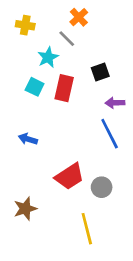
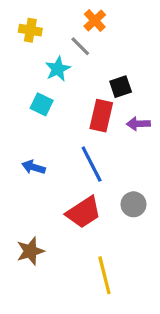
red rectangle: (64, 88) -> (101, 116), moved
blue line: (110, 134) -> (92, 164), moved
gray circle: (102, 187) -> (133, 204), moved

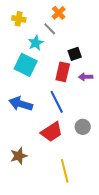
cyan square: (42, 104) -> (26, 65), size x1.6
blue arrow: (34, 167) -> (21, 104), size x1.6

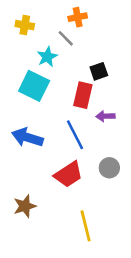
orange cross: (59, 13) -> (78, 17), turned 32
purple arrow: (86, 77) -> (105, 116), moved

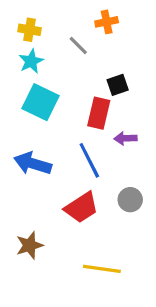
orange cross: (78, 17) -> (107, 22), moved
cyan star: (47, 57) -> (31, 61), moved
yellow line: (86, 226) -> (102, 269), turned -68

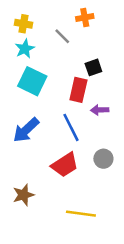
blue arrow: (33, 163) -> (26, 130), turned -60

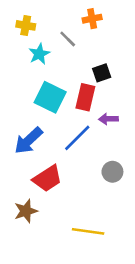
cyan star: (25, 49) -> (39, 54), moved
cyan square: (32, 81) -> (50, 97), moved
blue line: (71, 127) -> (77, 138), turned 72
red trapezoid: (65, 165) -> (47, 179), moved

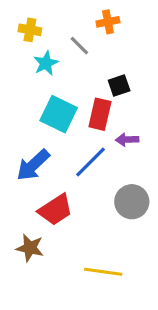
gray circle: (112, 172) -> (132, 202), size x1.4
brown star: (26, 211) -> (30, 248), turned 30

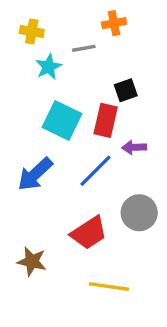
gray line: (79, 46) -> (84, 48), turned -55
red trapezoid: (55, 210) -> (89, 233), moved

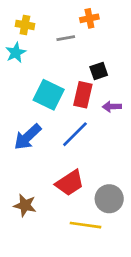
cyan star: (49, 67) -> (16, 53), moved
purple arrow: (134, 147) -> (112, 107), moved
gray circle: (139, 213) -> (109, 199), moved

